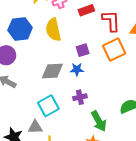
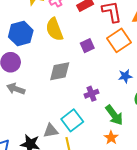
blue star: (77, 69) -> (125, 76), moved
cyan square: (48, 106) -> (72, 120), moved

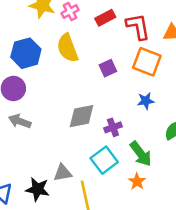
orange square: (119, 40) -> (147, 62), turned -35
gray diamond: (60, 71) -> (81, 116), moved
blue star: (125, 76) -> (146, 101), moved
cyan square: (72, 120) -> (104, 160), moved

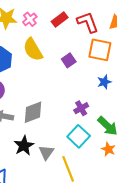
gray diamond: (81, 116) -> (33, 112), moved
gray triangle: (63, 173) -> (46, 152), turned -35
black star: (37, 189) -> (24, 146), moved, turned -30

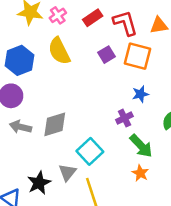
purple square: (69, 60) -> (106, 55), moved
purple cross: (81, 108) -> (124, 118), moved
cyan square: (79, 136) -> (90, 151), moved
black star: (24, 146) -> (39, 183), moved

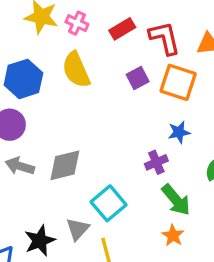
pink cross: (58, 15) -> (77, 23), turned -35

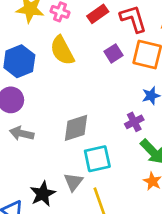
gray diamond: (65, 165) -> (76, 128), moved
cyan square: (109, 203) -> (97, 159), turned 32

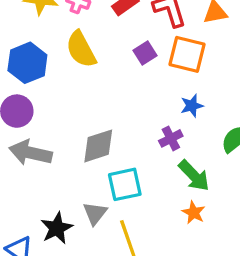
gray arrow: (22, 133) -> (30, 153), size x1.4

